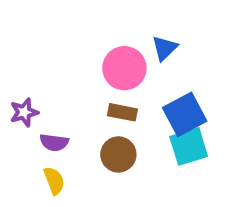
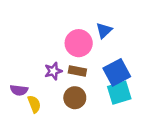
purple star: (24, 112) -> (53, 71), moved
purple semicircle: (54, 142) -> (19, 90), moved
yellow semicircle: (54, 181) -> (34, 104), moved

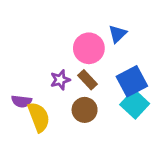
brown rectangle: (77, 71) -> (87, 80), turned 36
cyan square: (119, 93) -> (135, 104), turned -30
yellow semicircle: (34, 104) -> (39, 117), size x1.5

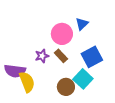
purple semicircle: (21, 101) -> (15, 71), size x1.5
cyan square: (135, 104) -> (83, 79), moved
brown circle: (85, 110) -> (66, 87), moved

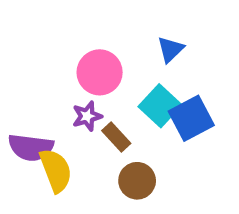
pink circle: (62, 34) -> (100, 72), moved
brown rectangle: (61, 56) -> (116, 137), moved
cyan square: (83, 79) -> (160, 106), moved

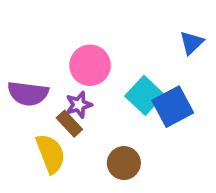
blue triangle: (170, 49) -> (192, 43), moved
brown rectangle: (116, 137) -> (69, 124), moved
purple semicircle: (31, 147) -> (28, 93), moved

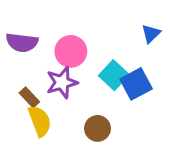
purple semicircle: (28, 93) -> (22, 43), moved
purple star: (79, 105) -> (62, 83), size x1.5
brown rectangle: (69, 124) -> (29, 97), moved

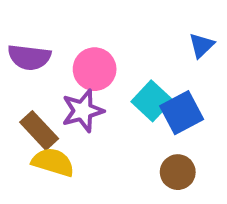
brown rectangle: (29, 97) -> (39, 130), size x1.4
yellow semicircle: (40, 121) -> (53, 162), turned -52
brown circle: (98, 128) -> (178, 172), moved

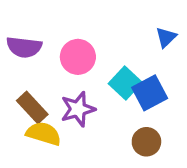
purple star: (83, 111) -> (78, 109), moved

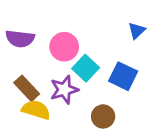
cyan square: (125, 83) -> (86, 68), moved
blue square: (150, 93) -> (123, 76), turned -36
brown circle: (146, 142) -> (103, 116), moved

